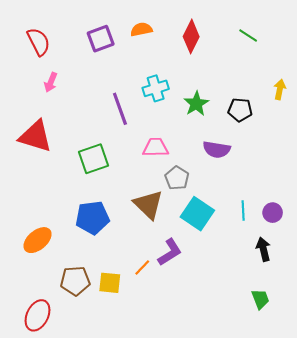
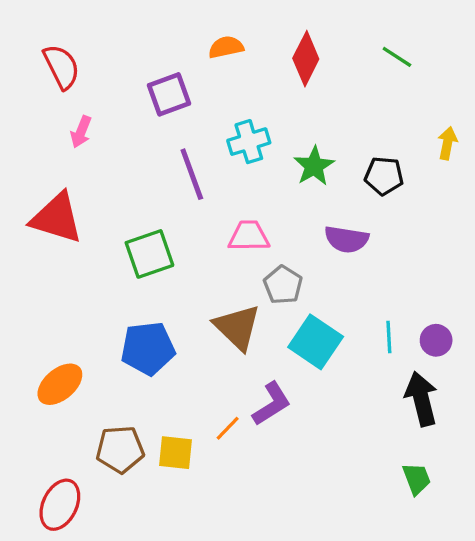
purple square: (101, 39) -> (169, 94), moved
black arrow: (263, 249) -> (421, 399), size x1.4

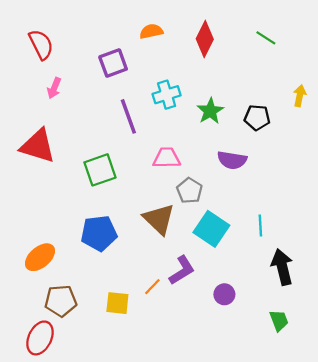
purple circle: (436, 340) -> (224, 294), moved
brown pentagon: (120, 449) -> (61, 301), moved

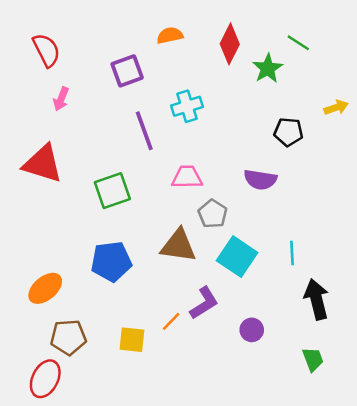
yellow arrow: (300, 96) -> (336, 107), turned 60
green star: (210, 111) -> (268, 68), moved
brown triangle: (159, 219) -> (178, 246), turned -36

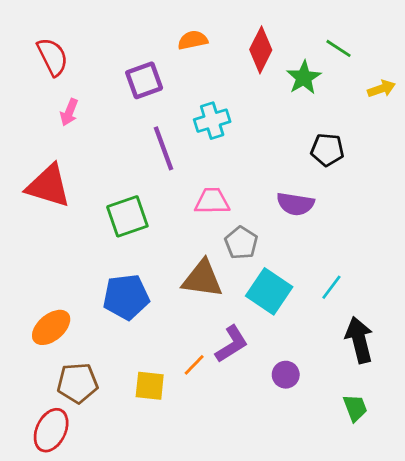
yellow arrow: (336, 107) -> (381, 89), moved
cyan line: (292, 253) -> (331, 287), turned 40

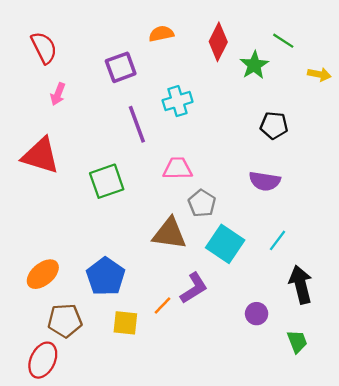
yellow arrow: (381, 89) -> (319, 74), turned 30
purple semicircle: (295, 204) -> (265, 181), moved
blue pentagon: (126, 297) -> (106, 276), moved, turned -30
purple circle: (286, 375) -> (257, 314), moved

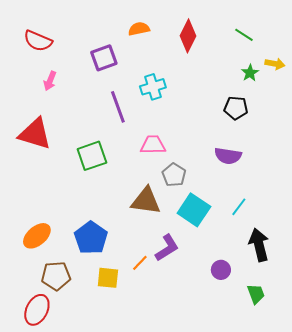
red semicircle: (44, 48) -> (38, 41), turned 140
green star: (254, 65) -> (250, 73), moved, size x0.7

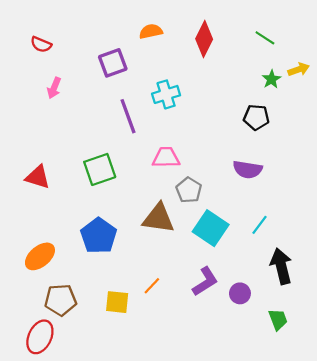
red semicircle: (38, 41) -> (41, 44), size x0.7
yellow arrow: (275, 64) -> (299, 69), turned -30
red triangle: (35, 134) -> (38, 177), moved, size x0.7
blue pentagon: (91, 238) -> (99, 236), moved
purple L-shape: (167, 248) -> (205, 281), moved

